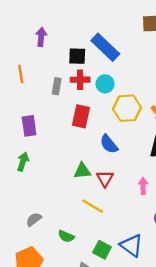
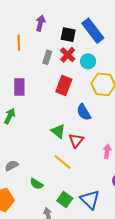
purple arrow: (41, 37) -> (40, 23), moved
red cross: (80, 80) -> (68, 55), turned 35
green triangle: (82, 171) -> (58, 131), turned 35

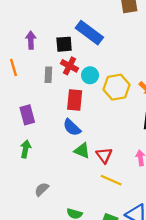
cyan circle: (88, 61) -> (90, 75), moved
blue semicircle: (84, 112) -> (72, 127), moved
yellow line: (62, 162) -> (111, 180), moved
gray semicircle: (12, 166) -> (42, 189), moved

